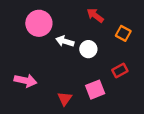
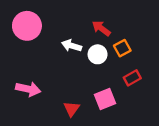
red arrow: (95, 15) -> (101, 28), moved
pink circle: (39, 23) -> (27, 26), moved
orange square: (123, 33) -> (122, 48), moved, turned 32

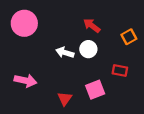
white arrow: (72, 46) -> (65, 53), moved
orange square: (122, 48) -> (129, 37), moved
red rectangle: (132, 78) -> (120, 70), turned 40

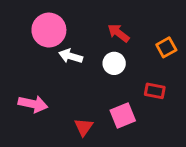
pink circle: (24, 23) -> (49, 30), moved
white arrow: (65, 53) -> (71, 56), moved

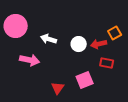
pink circle: (49, 30) -> (16, 26), moved
red arrow: (118, 33) -> (99, 44), moved, turned -49
pink arrow: (33, 104) -> (30, 60), moved

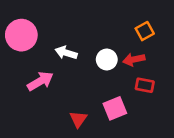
orange square: (115, 33) -> (145, 31), moved
pink arrow: (30, 60) -> (40, 81), turned -42

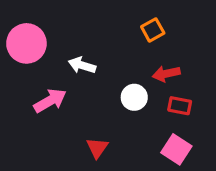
orange square: (145, 31) -> (153, 30), moved
white circle: (107, 60) -> (134, 97), moved
pink square: (115, 108) -> (176, 149), moved, turned -35

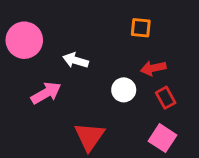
orange square: (153, 30) -> (141, 28), turned 35
red rectangle: (180, 106) -> (166, 98), turned 50
red triangle: (97, 148) -> (90, 136), size x1.5

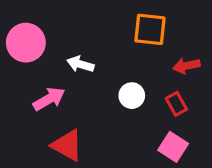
orange square: (141, 28) -> (150, 29), size x1.5
red arrow: (153, 68) -> (186, 66), moved
red triangle: (90, 136) -> (67, 145), moved, turned -36

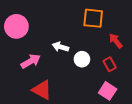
white arrow: (80, 64) -> (60, 47), moved
red arrow: (186, 66) -> (116, 41), turned 63

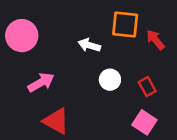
red arrow: (116, 41) -> (155, 40), moved
white arrow: (60, 47) -> (89, 45), moved

